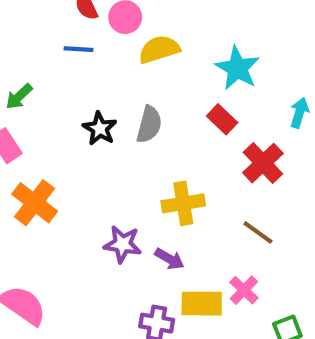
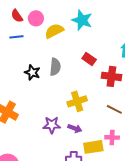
cyan star: (237, 68) -> (82, 20), moved
red cross: (263, 163) -> (111, 76), turned -30
pink cross: (244, 290) -> (112, 137), turned -32

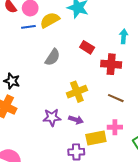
blue line: (16, 37) -> (28, 27), moved
gray semicircle: (55, 67) -> (53, 57), turned 30
black star: (32, 72) -> (12, 81), moved

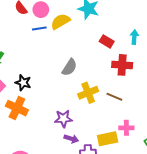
red rectangle: (87, 47) -> (107, 41), moved
gray semicircle: (53, 57) -> (69, 67), moved
brown line: (116, 98) -> (114, 97), moved
purple arrow: (76, 120) -> (71, 139), moved

